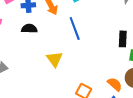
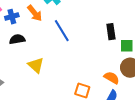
yellow triangle: (55, 59) -> (36, 65), moved

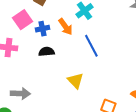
yellow triangle: (36, 65) -> (75, 81), moved

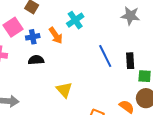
blue line: (91, 46) -> (105, 56), moved

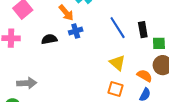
blue cross: (33, 37) -> (76, 31), moved
yellow triangle: (64, 90) -> (117, 63), moved

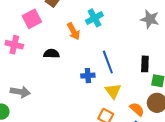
blue line: (118, 28) -> (108, 62), moved
blue cross: (76, 31) -> (88, 76), moved

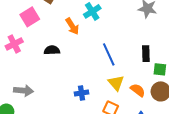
pink cross: (14, 45) -> (14, 44), turned -36
blue cross: (88, 76) -> (81, 93), moved
orange semicircle: (137, 109) -> (138, 90), moved

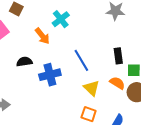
orange semicircle: (138, 90) -> (117, 83), moved
blue cross: (81, 93) -> (50, 75), moved, size x1.5

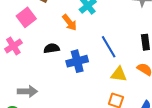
yellow triangle: (92, 88) -> (119, 74), turned -36

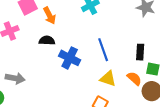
orange arrow: (69, 22) -> (50, 16), moved
blue cross: (77, 61) -> (70, 58), turned 30

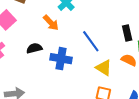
orange arrow: (50, 16) -> (51, 23), moved
yellow triangle: (108, 79) -> (104, 68), turned 30

